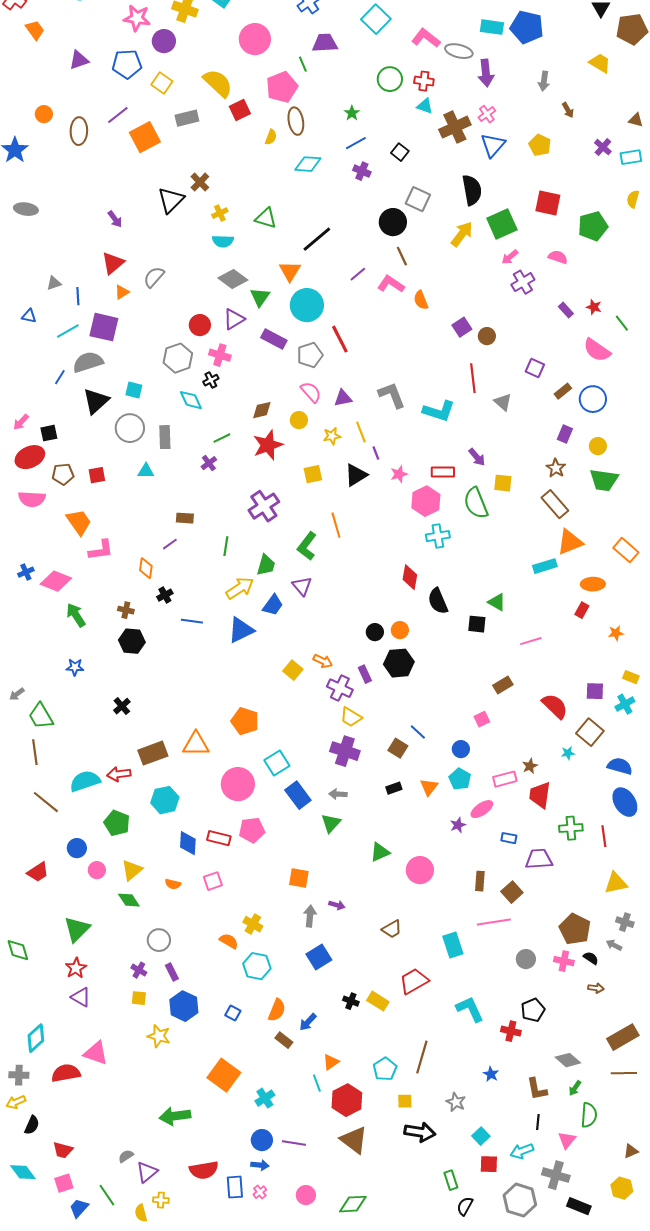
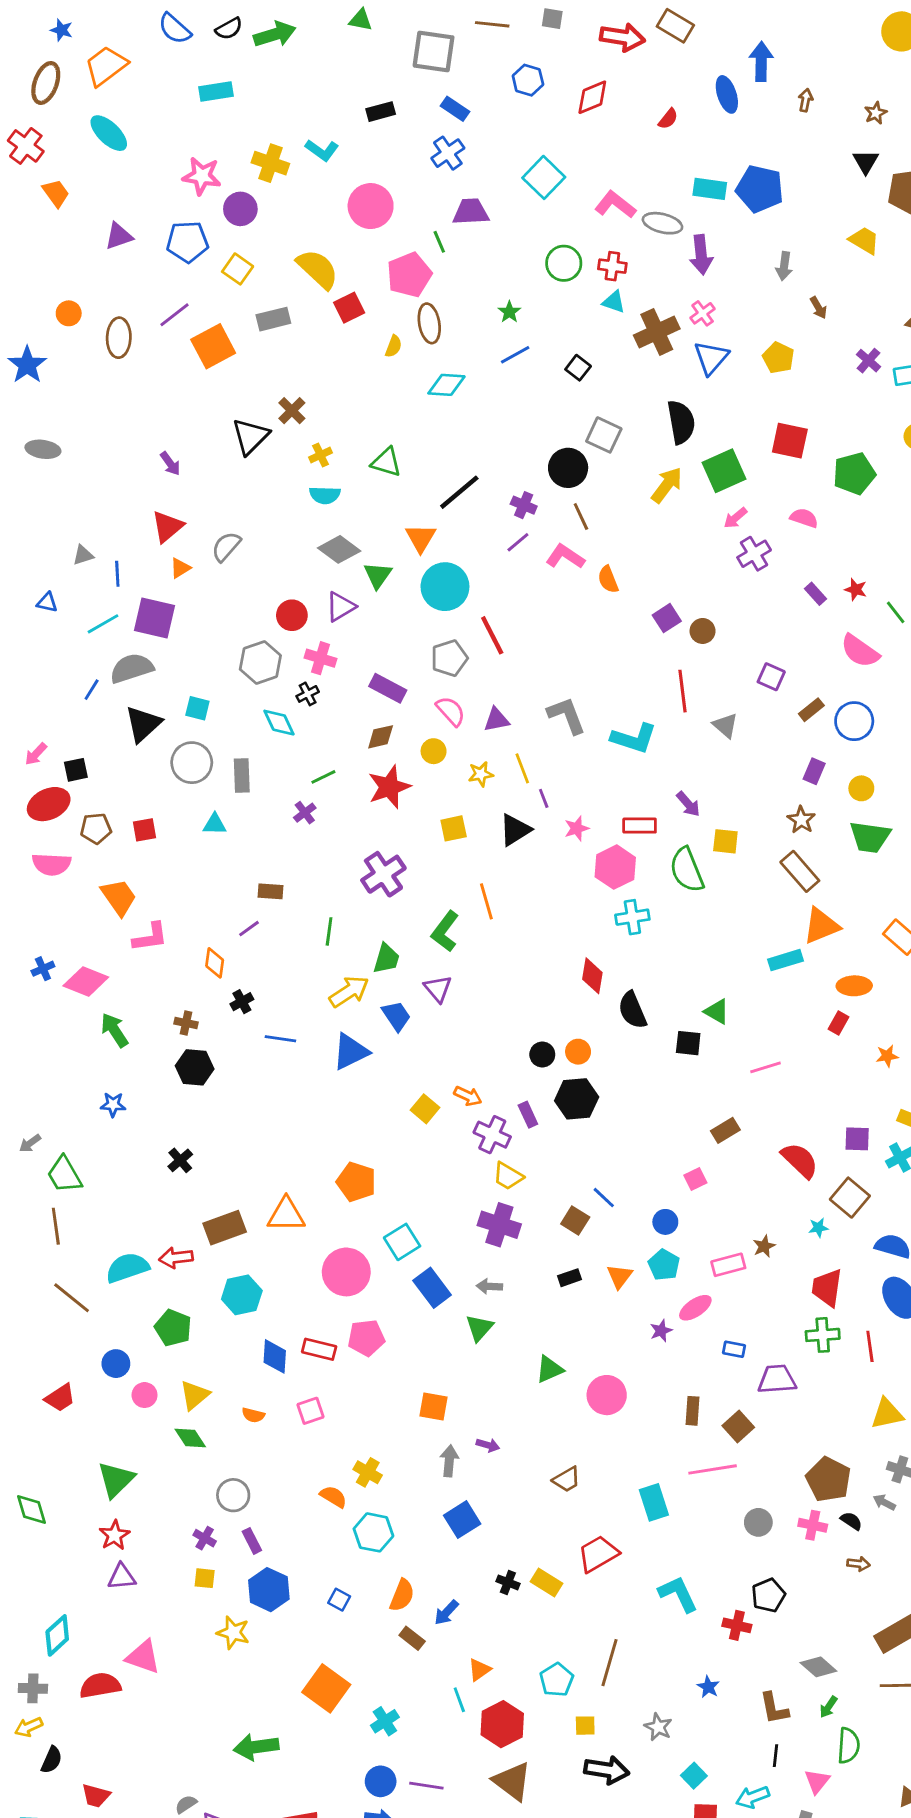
purple cross: (362, 171) -> (524, 505), moved
purple rectangle: (274, 339) -> (388, 688), moved
blue trapezoid: (273, 605) -> (396, 1016), turned -70
red trapezoid: (540, 795) -> (827, 1288), moved
purple triangle: (81, 997) -> (122, 1577), turned -35

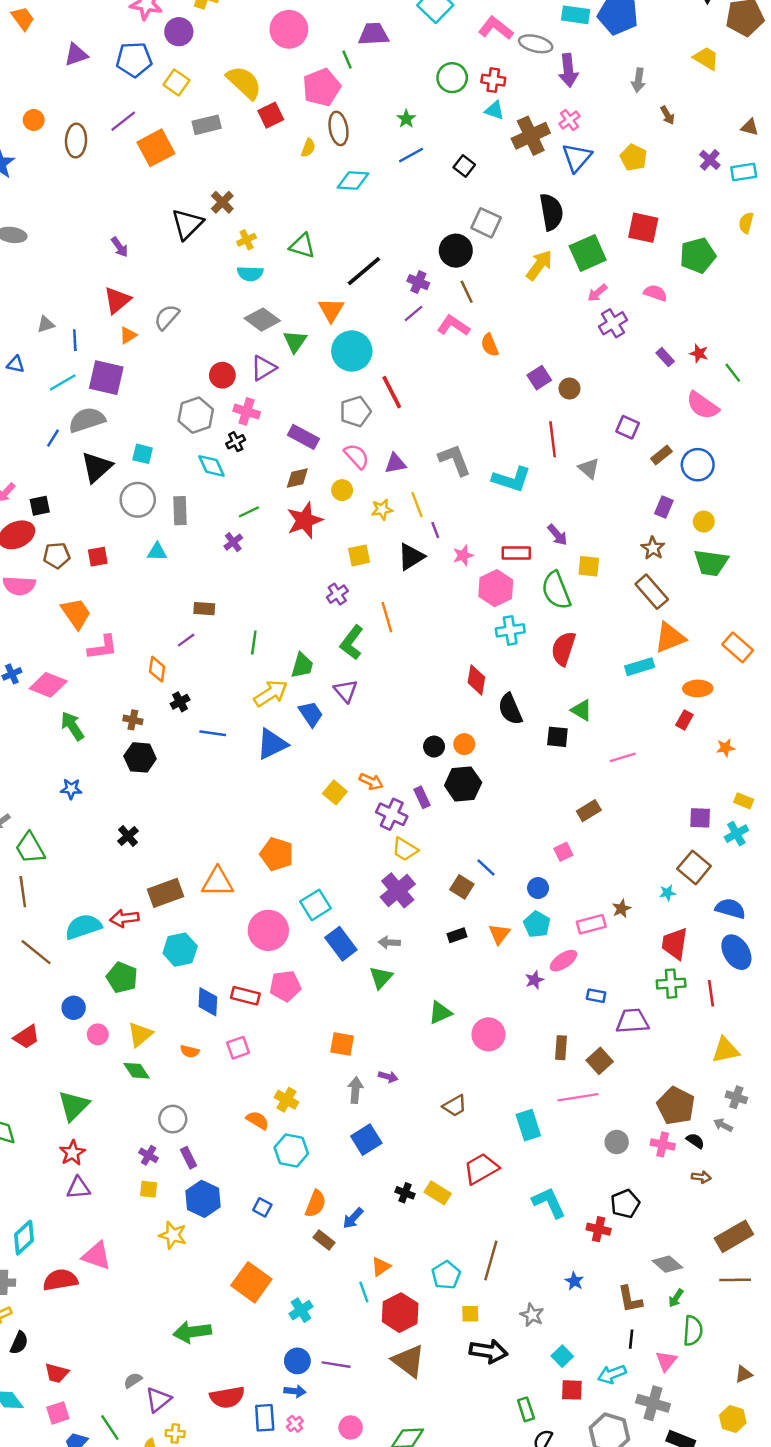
purple cross: (383, 874) -> (337, 594), moved, size x0.6
red semicircle: (800, 1160) -> (563, 649), moved, turned -116
purple cross: (499, 1225) -> (398, 890), turned 32

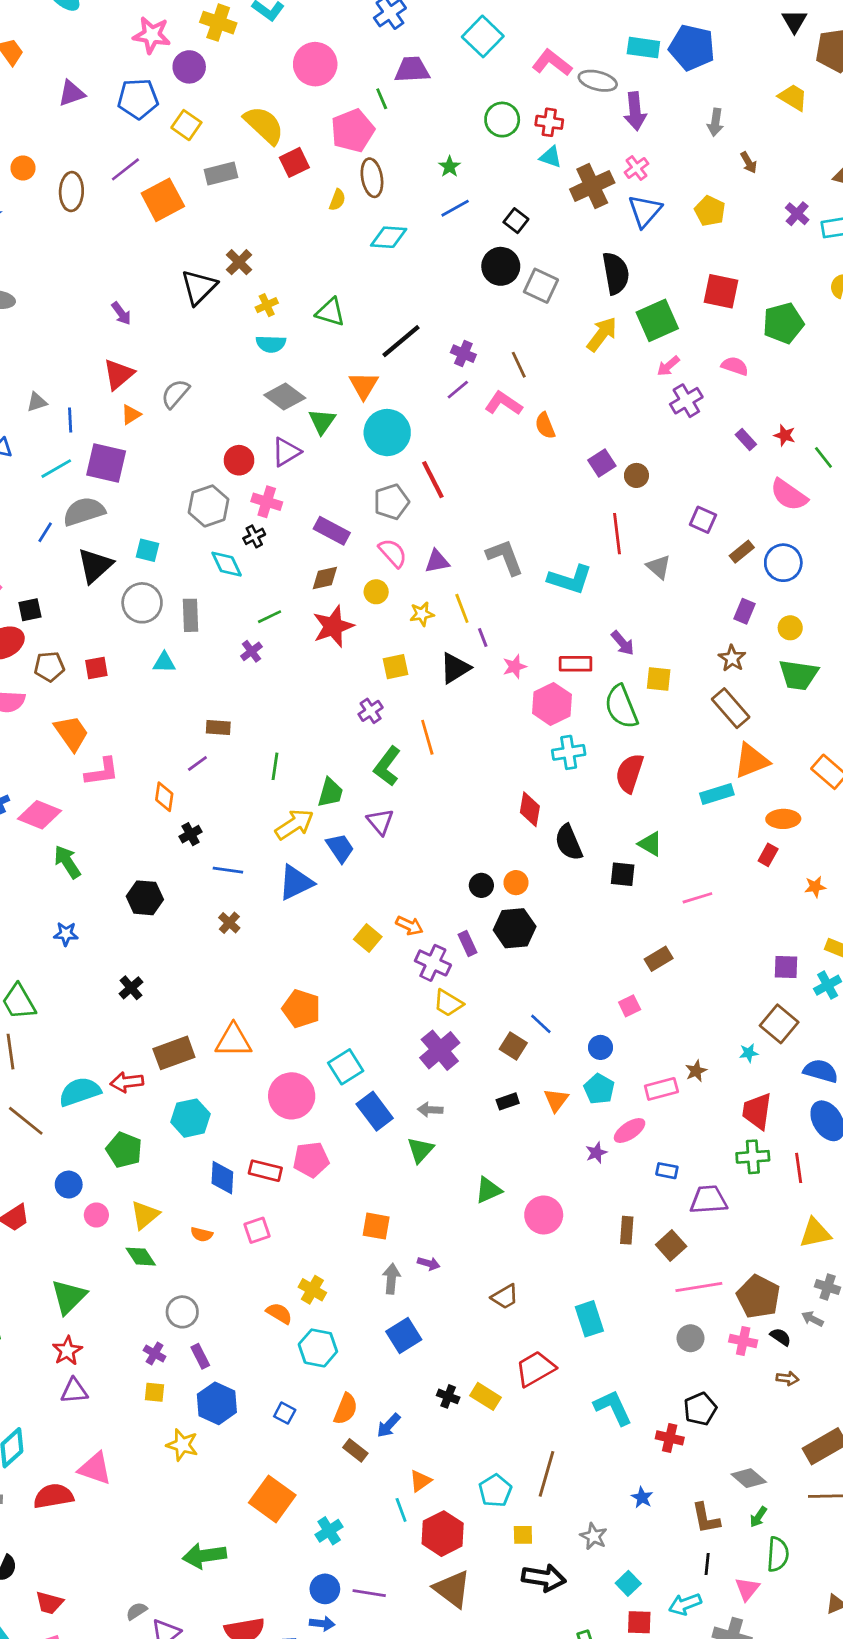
black circle: (456, 251) -> (501, 266), moved
brown cross: (133, 720) -> (229, 923), moved, turned 30
pink line: (578, 1097) -> (699, 1287), moved

